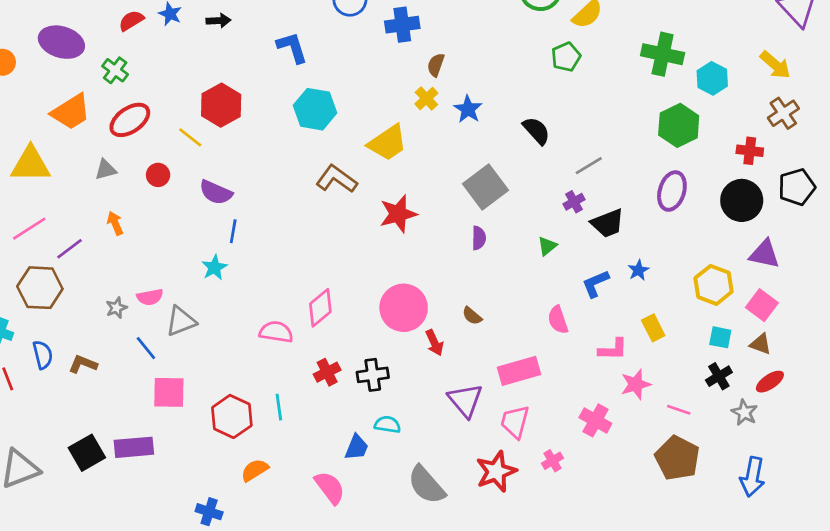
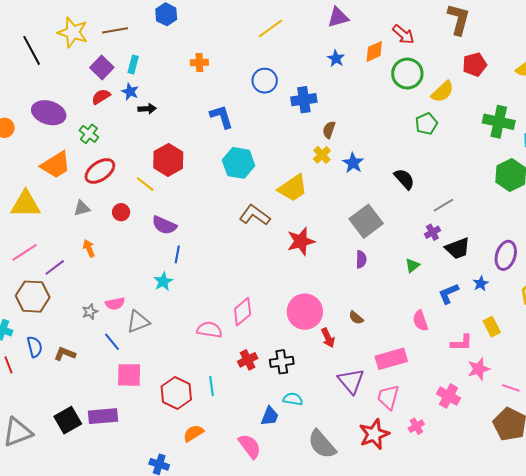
black arrow: (218, 21) -> (147, 109), moved
purple ellipse: (672, 191) -> (506, 255), moved

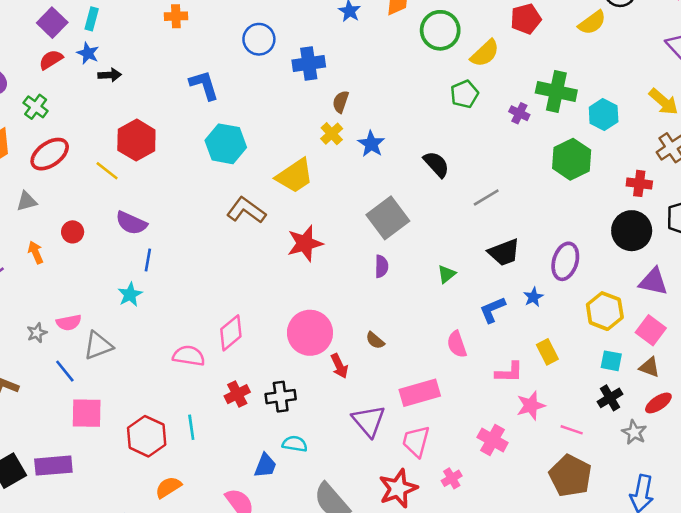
red circle: (121, 212) -> (73, 232), moved
purple cross: (432, 232) -> (519, 113), moved, turned -35

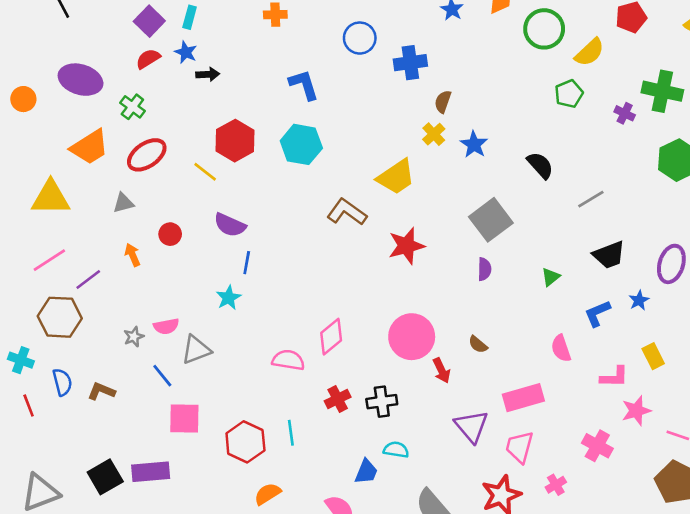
cyan hexagon: (226, 144) -> (301, 144), moved

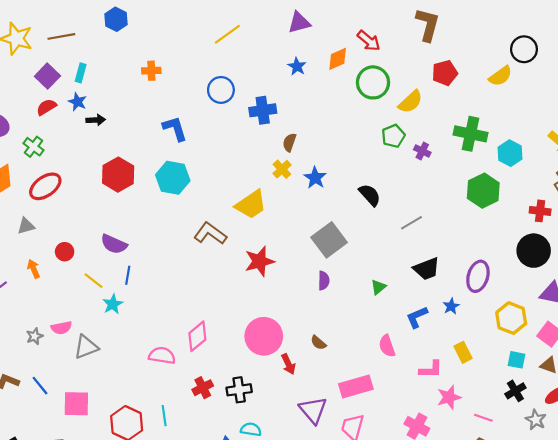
purple cross: (625, 113) -> (422, 151), moved
yellow line: (205, 172) -> (93, 281), moved
blue line: (162, 376) -> (40, 386), moved

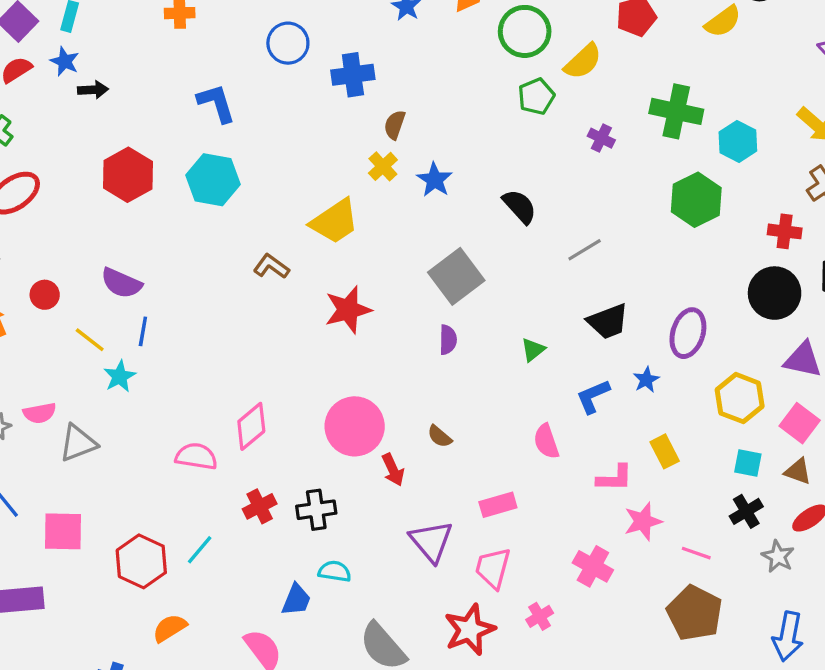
green pentagon: (393, 136) -> (536, 96), moved
brown L-shape: (210, 233) -> (271, 266), size x0.7
pink rectangle: (356, 387) -> (498, 505), size x0.7
cyan line: (164, 416) -> (200, 550), turned 48

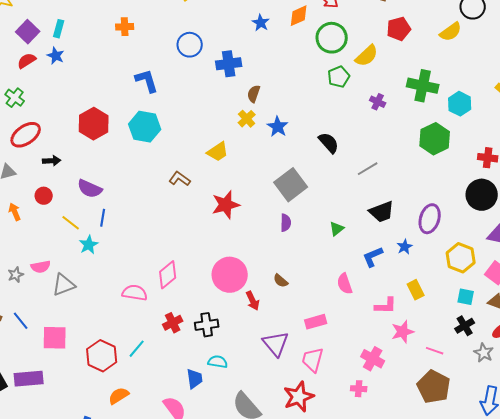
black arrow: (93, 90) -> (52, 161), moved
yellow trapezoid: (335, 221) -> (218, 152), size x0.7
blue trapezoid: (296, 600) -> (195, 379), turned -30
pink cross: (540, 616) -> (359, 389), moved, turned 35

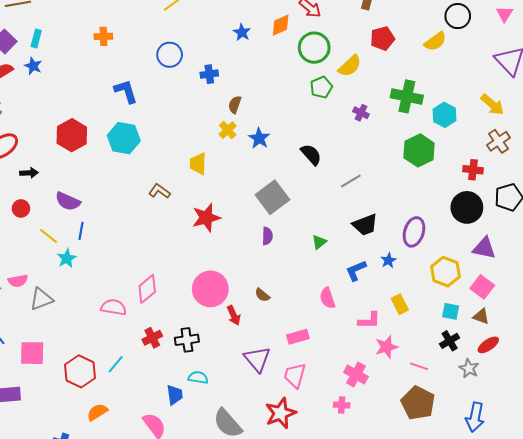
blue cross: (229, 64) -> (209, 74), size x0.7
yellow trapezoid: (218, 152) -> (198, 164), turned 125

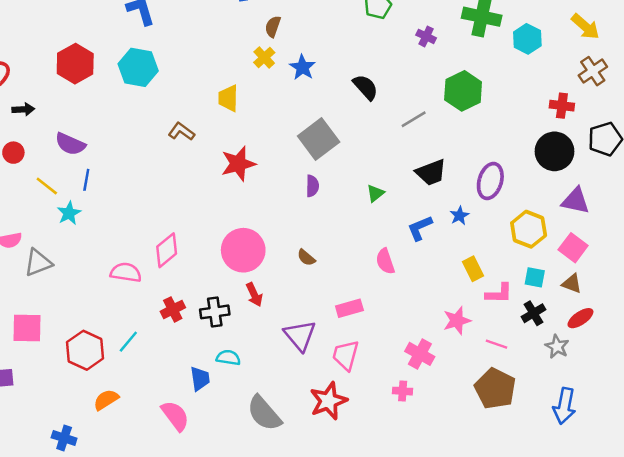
green hexagon: (419, 150) -> (463, 91), moved
red arrow: (234, 315) -> (254, 295), moved
pink L-shape: (369, 320) -> (499, 293), moved

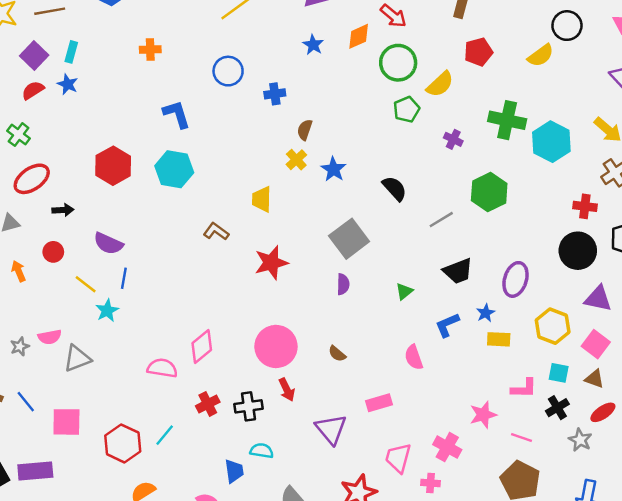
cyan hexagon: (527, 39) -> (551, 142), size x1.4
yellow rectangle: (473, 269) -> (499, 339), moved, turned -60
pink trapezoid: (346, 355) -> (398, 458), moved

